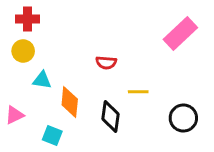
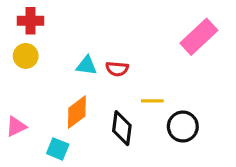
cyan triangle: (42, 80) -> (87, 66), moved
orange diamond: (70, 102) -> (77, 112), turned 48
black circle: (183, 118) -> (183, 127), moved

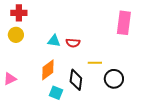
pink rectangle: (199, 37) -> (124, 23), turned -40
cyan square: (58, 149) -> (56, 93), moved

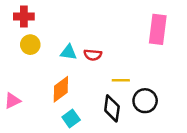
yellow circle: (16, 35) -> (30, 45), moved
black diamond: (76, 80) -> (112, 108), moved
cyan square: (56, 93) -> (71, 119), turned 32

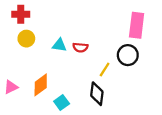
yellow line: (121, 80) -> (105, 69), turned -56
orange diamond: (61, 89) -> (41, 85), moved
black circle: (145, 101) -> (128, 55), moved

